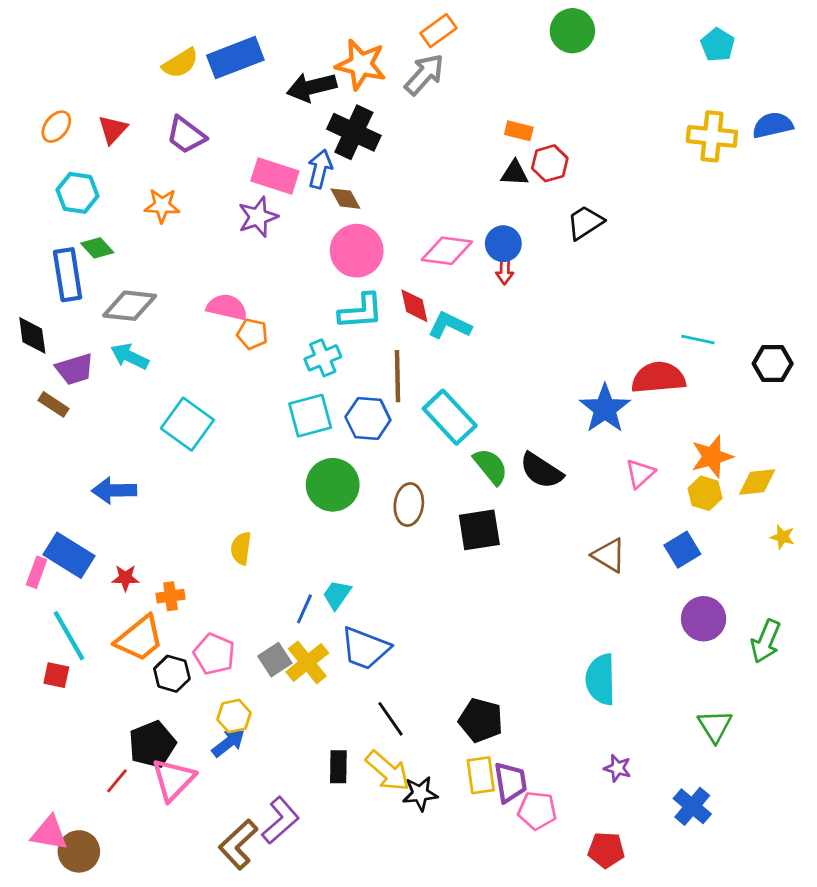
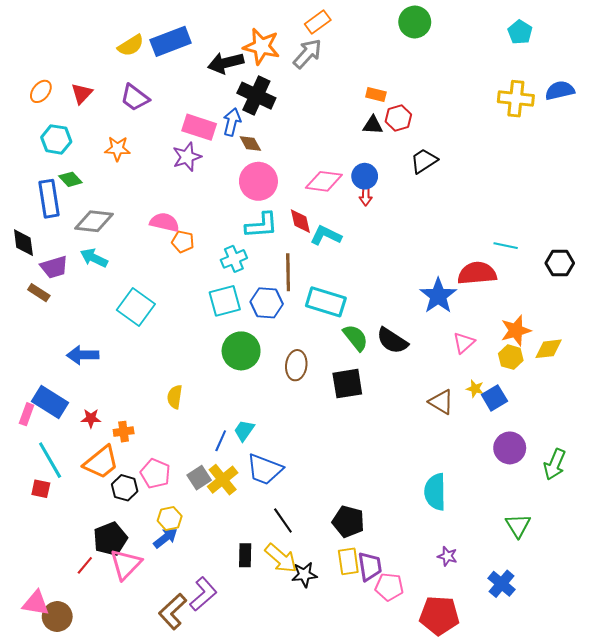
cyan rectangle: (450, 417) -> (326, 302), turned -30
yellow star: (783, 537) -> (475, 389), moved
red pentagon: (606, 850) -> (439, 615), size x1.5

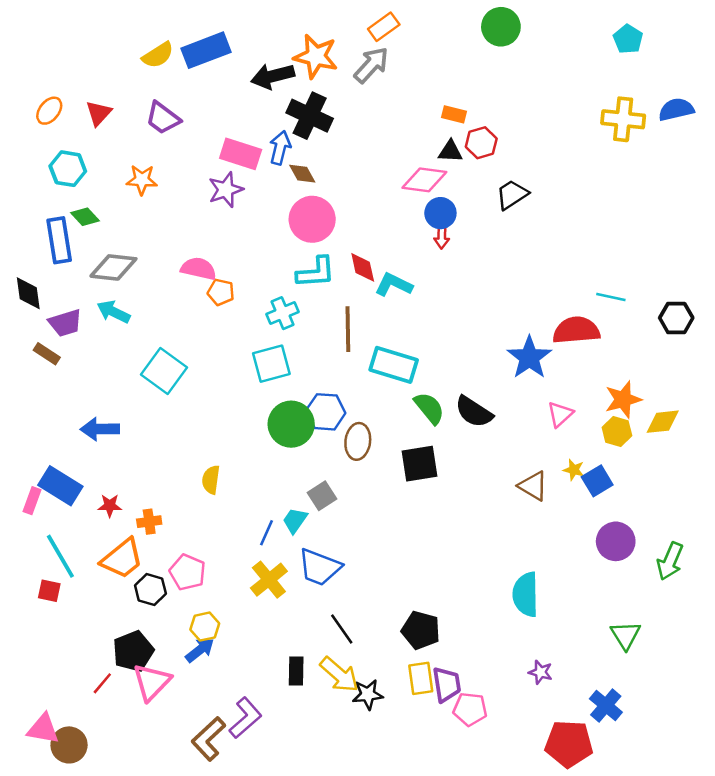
pink diamond: (324, 181) -> (424, 180), moved
blue hexagon: (267, 303) -> (326, 412), moved
gray square: (199, 478) -> (322, 496), moved
red pentagon: (439, 615) -> (569, 744), moved

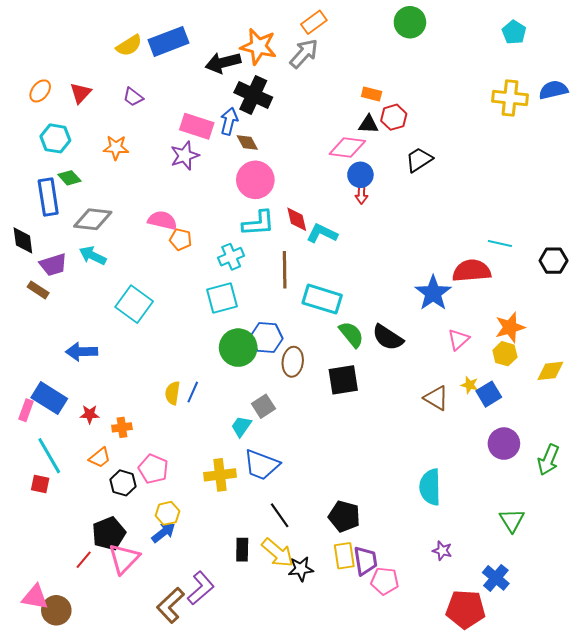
purple trapezoid: (163, 118) -> (133, 97), size x0.7
yellow diamond: (663, 422) -> (550, 371), moved
blue line: (266, 533) -> (193, 392), moved
orange trapezoid: (122, 559) -> (100, 458), size x0.6
yellow cross: (269, 580) -> (220, 475), turned 32

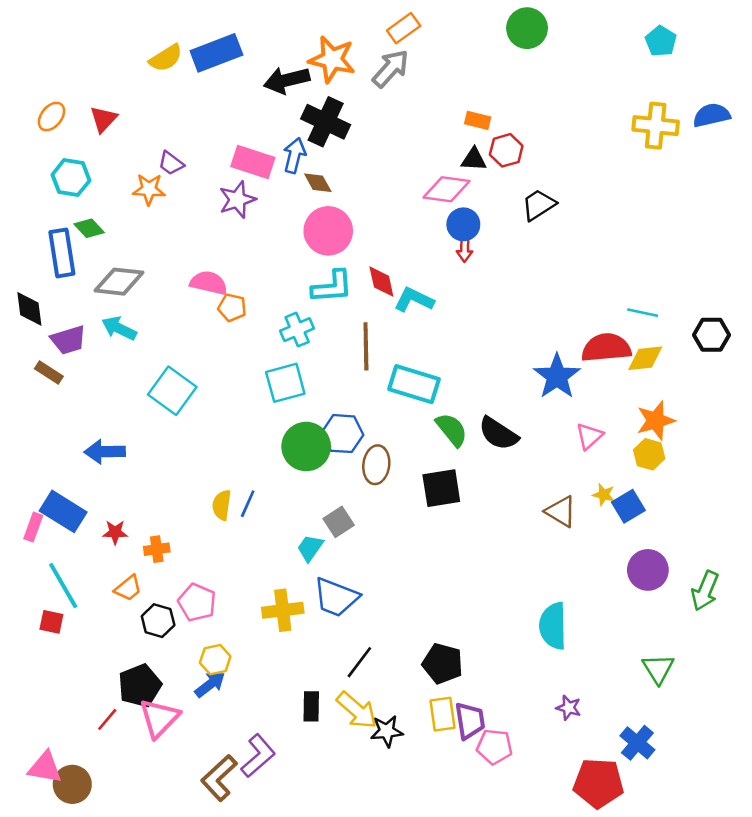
purple trapezoid: (133, 97) -> (171, 163), moved
yellow diamond: (550, 371) -> (645, 358), moved
black line: (280, 515) -> (359, 662), turned 72

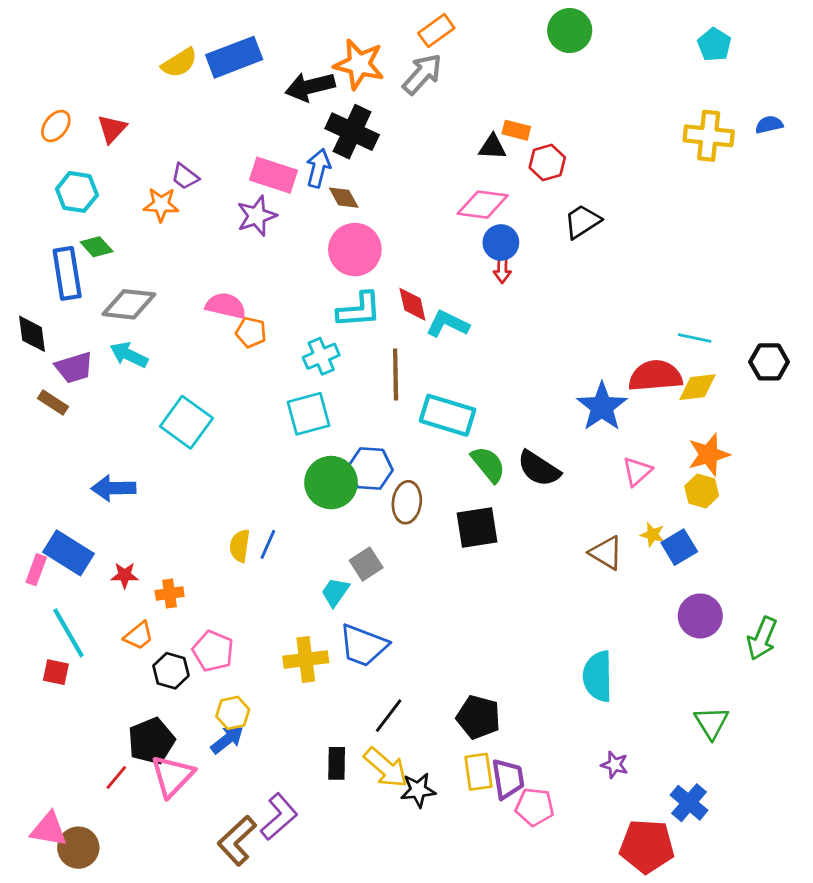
blue semicircle: (712, 115) -> (769, 125), size x0.7
black triangle: (474, 159) -> (492, 147), moved

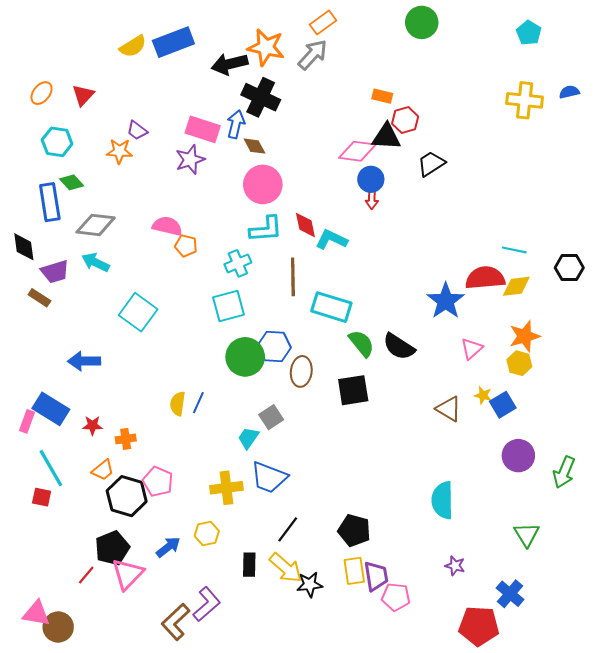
black triangle: (492, 147) -> (386, 137), moved, size x1.4
black hexagon: (171, 671) -> (127, 496), size x1.5
yellow hexagon: (233, 713) -> (207, 534), moved

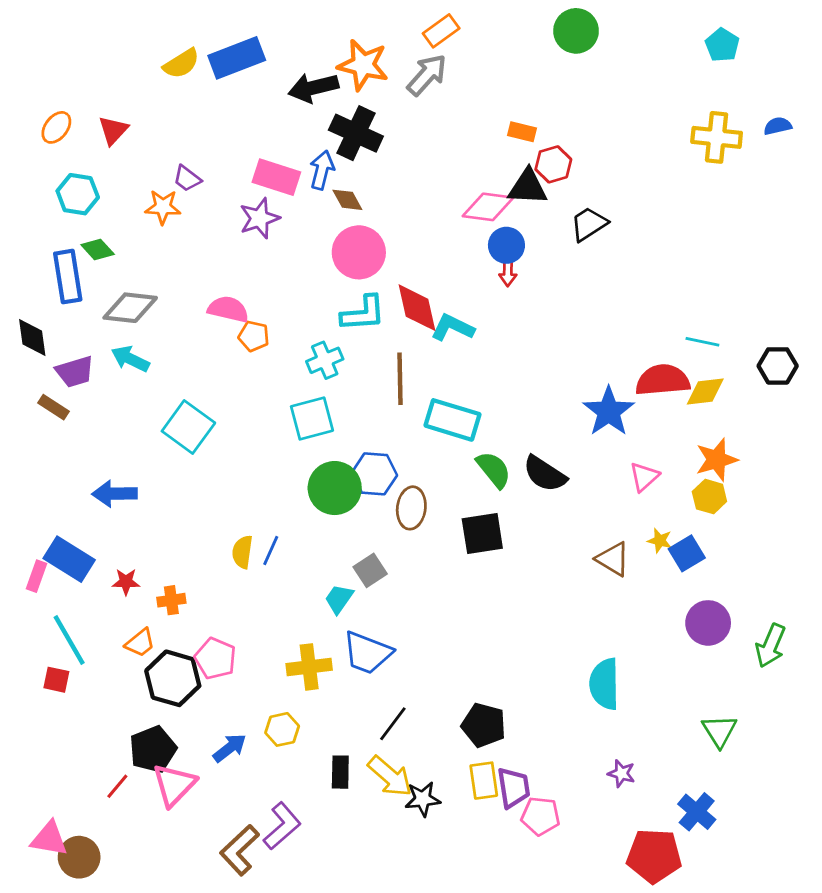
red diamond: (305, 225) -> (417, 308), size x1.4

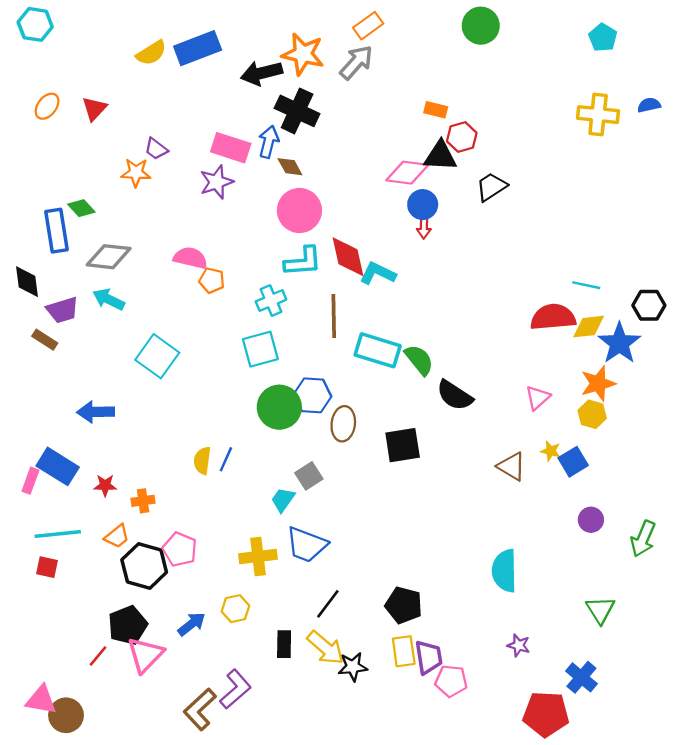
cyan hexagon: (78, 194) -> (35, 24), moved
blue star: (609, 411) -> (619, 343), moved
green semicircle: (494, 470) -> (419, 360), moved
purple circle: (708, 623) -> (591, 520), size x0.7
cyan line: (69, 640) -> (58, 534), turned -66

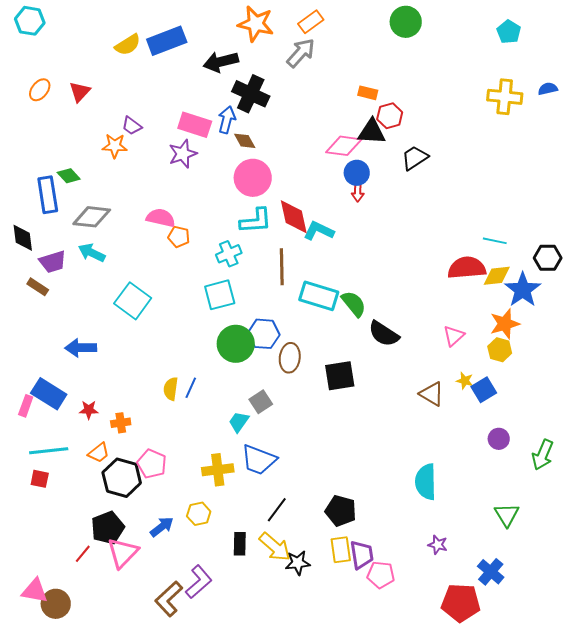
orange star: (303, 54) -> (256, 24), moved

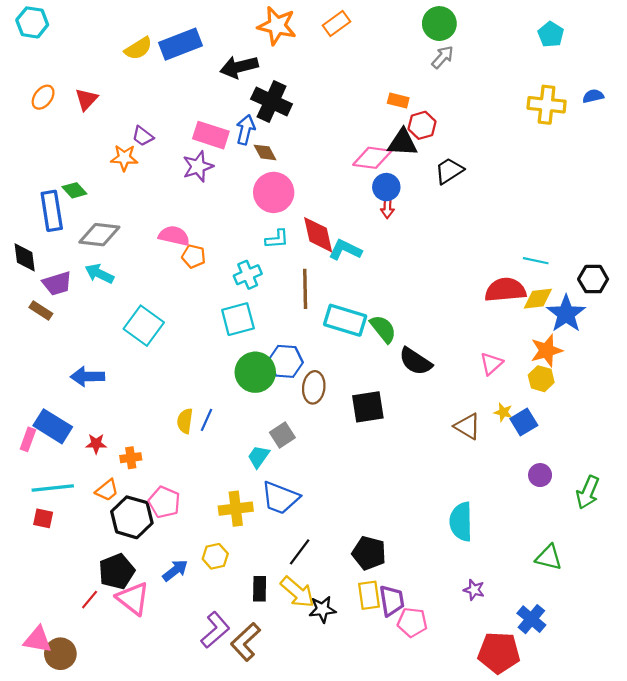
gray arrow: (301, 53) -> (443, 57), moved, size x0.7
cyan L-shape: (256, 221) -> (277, 239), size x0.7
green triangle: (507, 515) -> (549, 557), turned -44
pink triangle: (123, 553) -> (133, 598), turned -36
brown L-shape: (169, 599) -> (246, 642), moved

